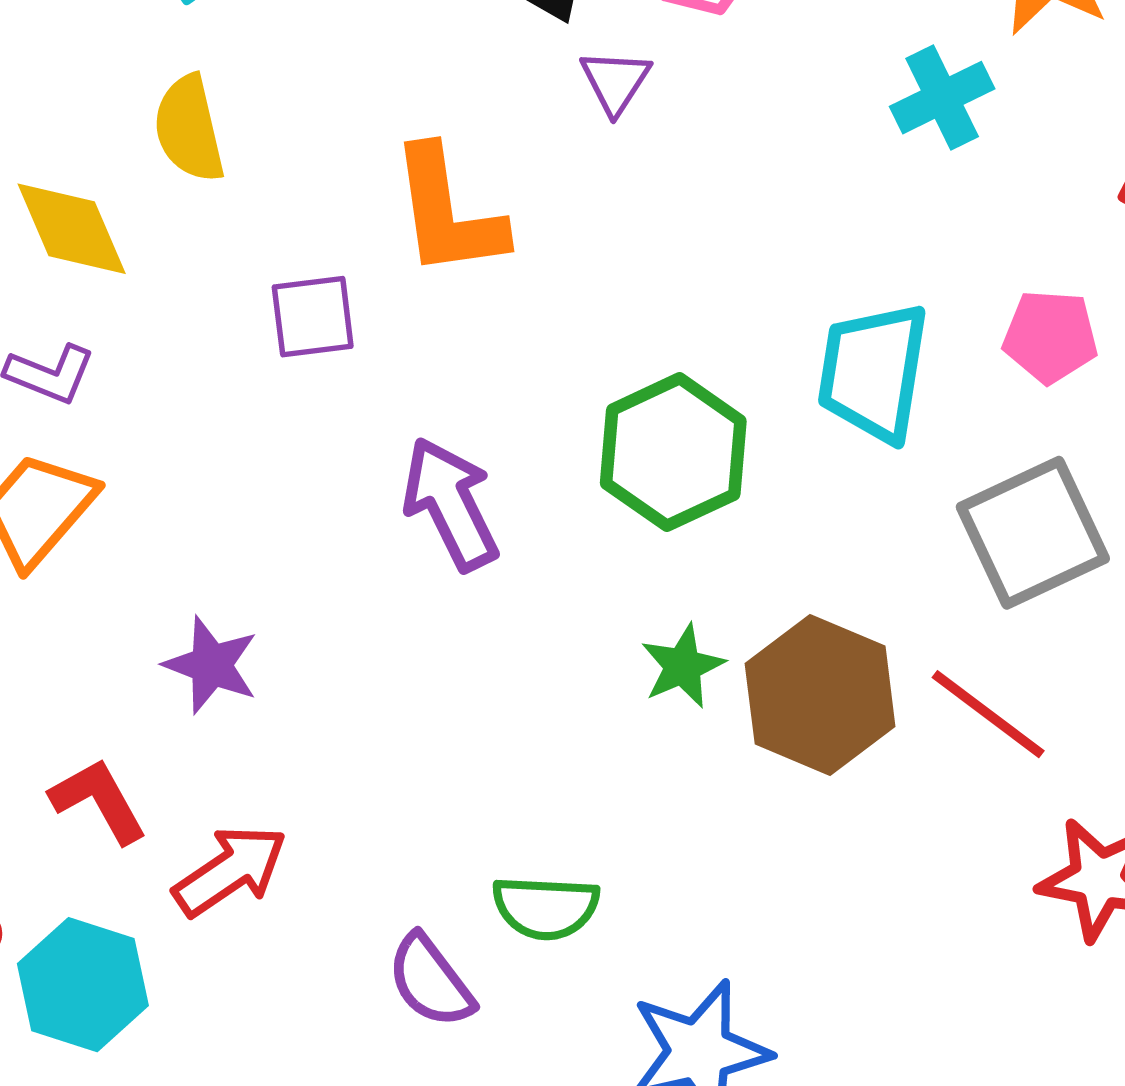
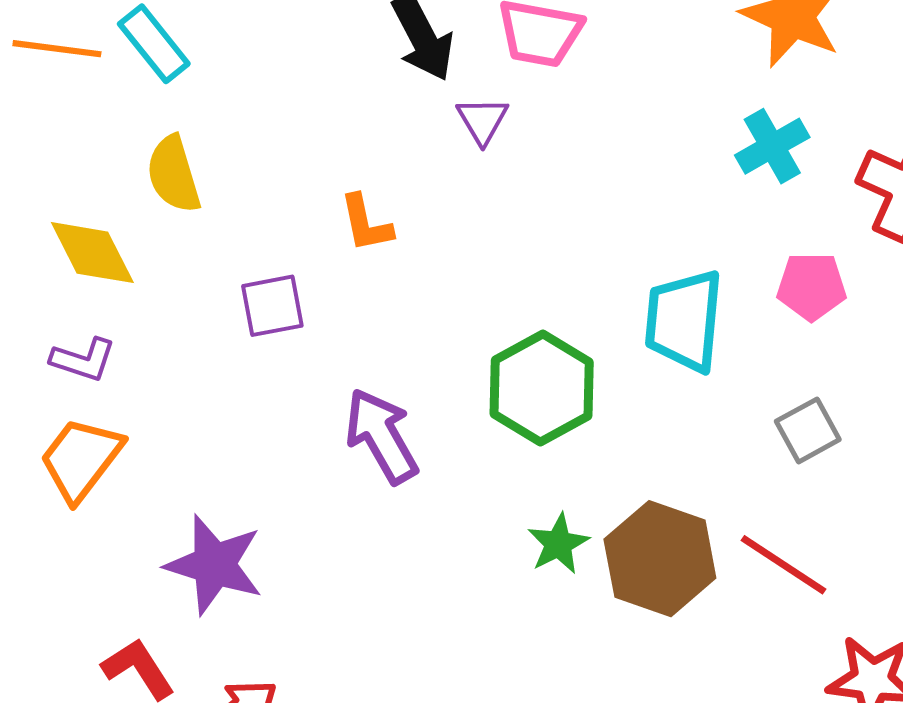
cyan cross: (942, 98) -> (772, 146), moved
orange L-shape: (448, 212) -> (366, 223), size x0.6
gray square: (1033, 533) -> (808, 430), size x0.6
purple star: (211, 665) -> (214, 565), size x1.4

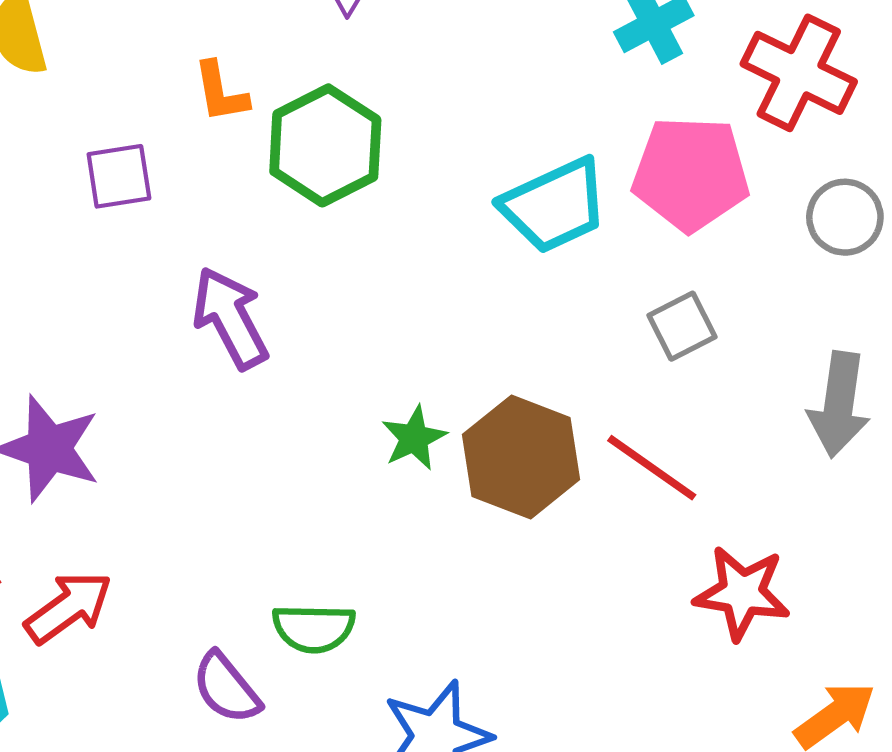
pink pentagon: (812, 286) -> (691, 174), size x1.6
cyan trapezoid: (684, 320) -> (554, 206), turned -122
green hexagon: (542, 388) -> (325, 145), moved

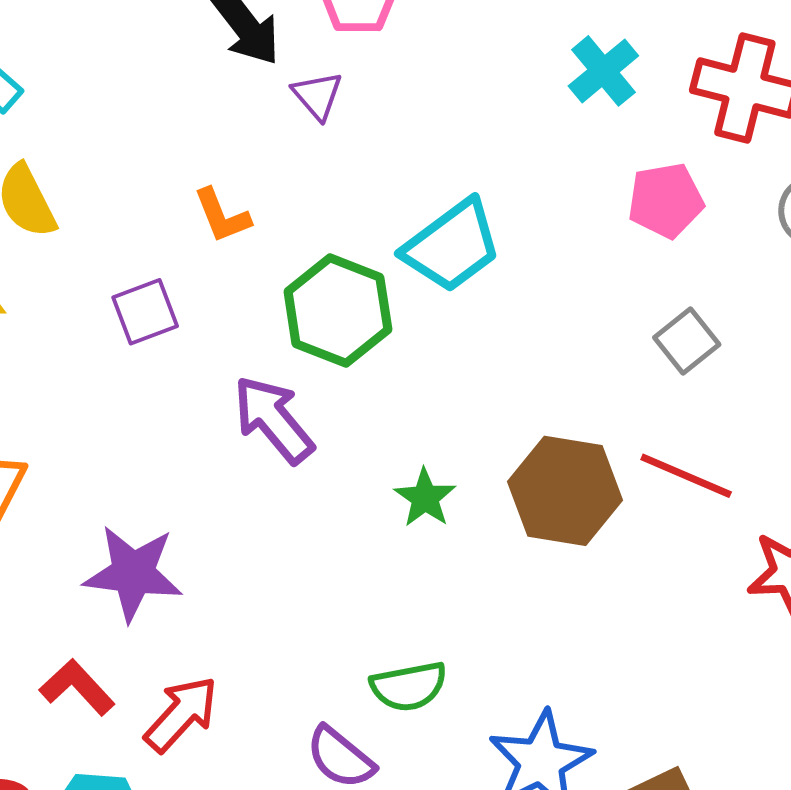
green hexagon: (325, 145) -> (338, 311), moved
pink pentagon: (691, 174) -> (666, 200), size x0.7
cyan trapezoid: (554, 206) -> (452, 246), moved
green star: (414, 438) -> (425, 498), moved

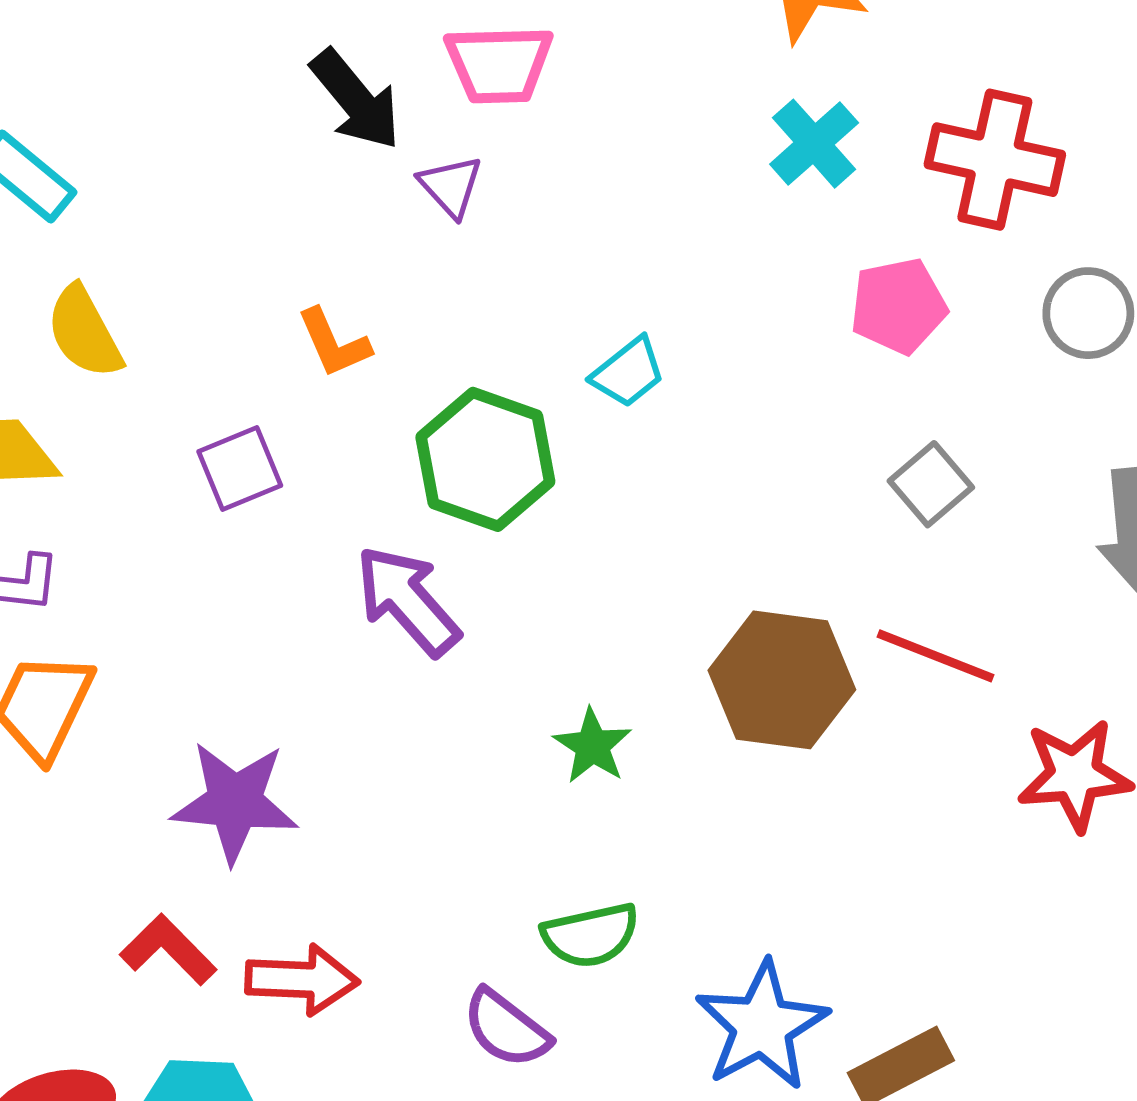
cyan trapezoid: (452, 246) -> (628, 372), size x0.6
green star: (425, 498) -> (593, 746), moved
red arrow: (181, 714) -> (302, 980), turned 52

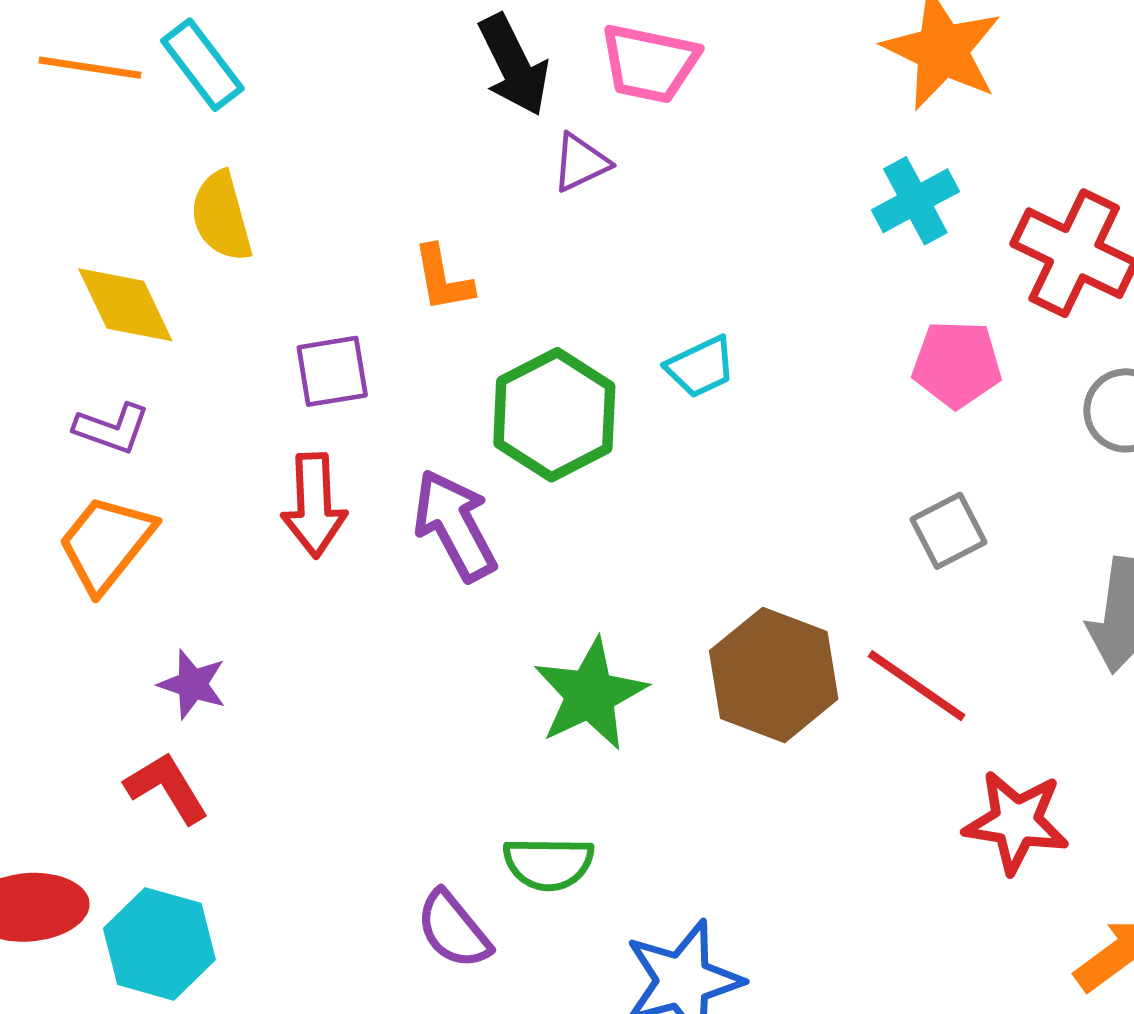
purple triangle: (451, 186) -> (581, 163), turned 34
green star: (593, 746) -> (590, 694), size x1.6
purple star: (235, 802) -> (192, 684), moved, size x0.6
red arrow: (302, 980) -> (314, 505), moved, turned 72

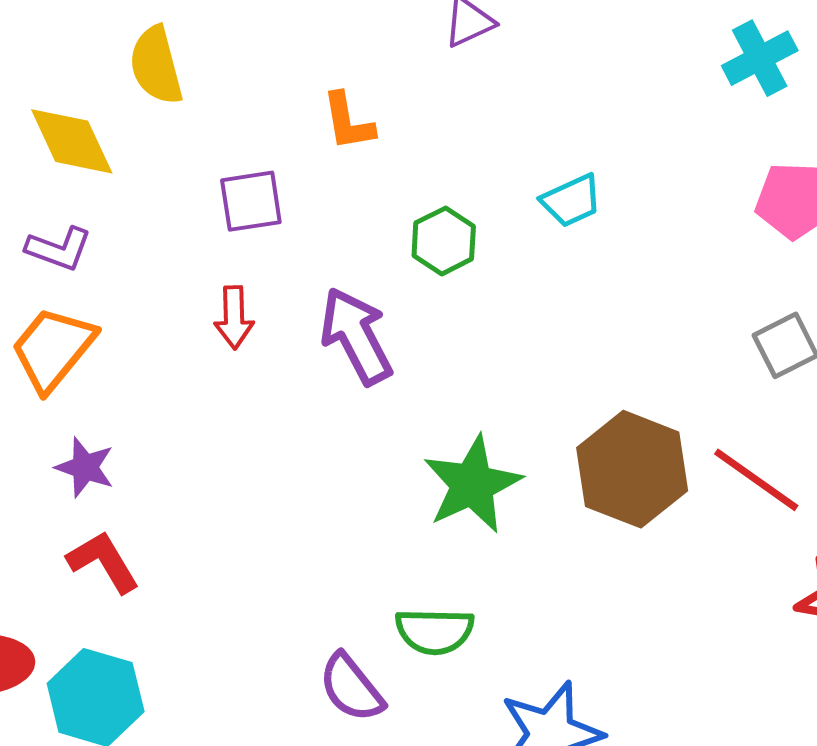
green hexagon: (554, 415) -> (444, 241), size x0.6
red arrow: (314, 505) -> (234, 317), size x0.7
purple star: (192, 684) -> (85, 467), moved

